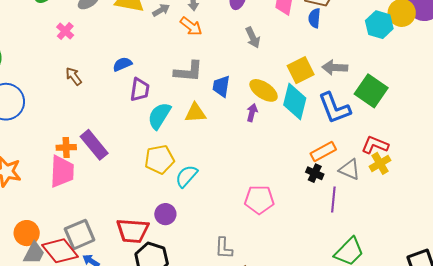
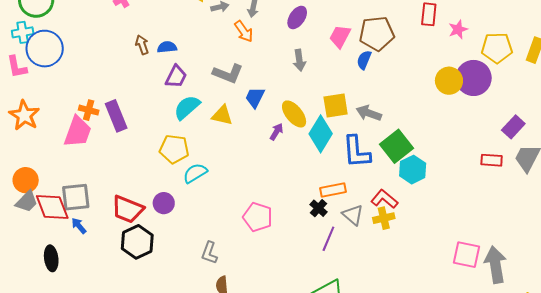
cyan hexagon: (379, 25) -> (413, 170), moved
brown arrow: (74, 76) -> (142, 45), moved

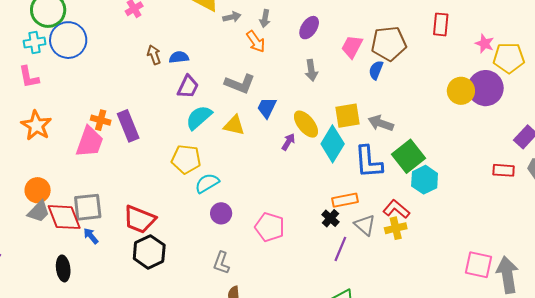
pink star: (458, 29) -> (485, 44), moved, turned -30
blue circle: (45, 49) -> (68, 40), moved
purple circle: (164, 203) -> (221, 213), moved

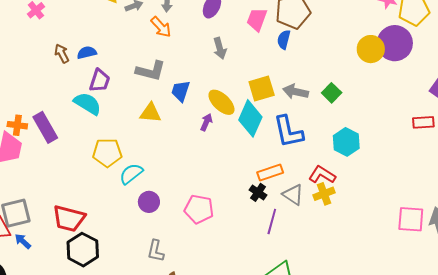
cyan semicircle: (199, 117) -> (87, 104), moved, turned 80
green square: (409, 156) -> (332, 93), moved, size x0.6

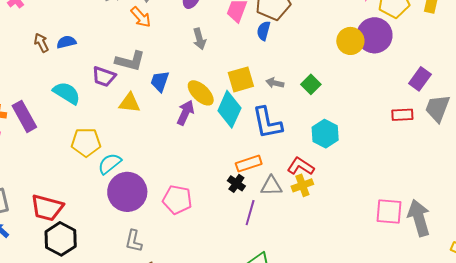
purple trapezoid: (100, 81) -> (104, 77), moved, turned 90
gray arrow: (296, 92) -> (275, 83), size x0.7
purple arrow: (206, 122) -> (185, 113), size x1.4
gray triangle: (293, 195) -> (271, 186), turned -35
purple circle: (149, 202) -> (127, 192), size x1.8

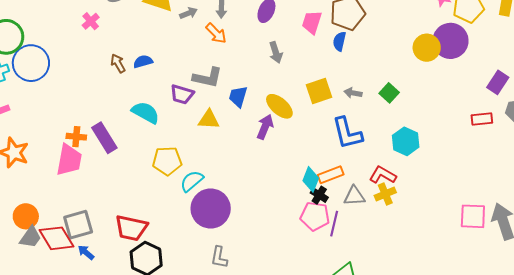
cyan diamond: (229, 109) -> (311, 179), moved, size x0.7
pink pentagon: (177, 200) -> (315, 216), moved

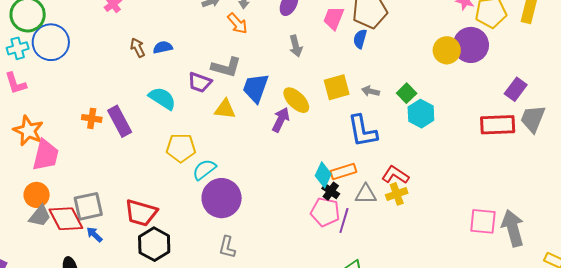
blue trapezoid: (238, 97) -> (256, 88), size x1.4
red rectangle: (482, 119) -> (498, 125), size x1.6
cyan hexagon: (406, 141) -> (421, 114), moved
pink trapezoid: (69, 160) -> (46, 155), moved

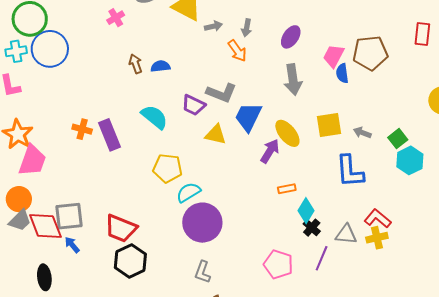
blue semicircle: (360, 39) -> (342, 73), moved, turned -30
gray arrow: (296, 46) -> (293, 80), size x1.4
orange rectangle: (343, 171) -> (287, 189), moved, size x0.7
pink pentagon: (325, 212) -> (278, 264), moved

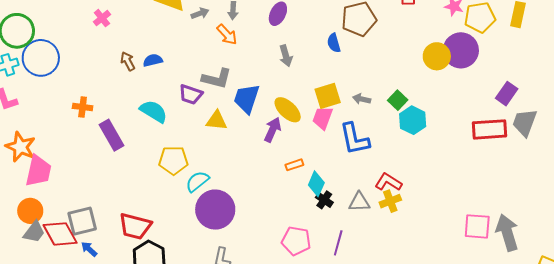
pink trapezoid: (334, 56) -> (323, 118), moved
gray arrow: (293, 80) -> (286, 56), size x0.7
orange cross: (82, 129) -> (83, 107), moved
purple line: (322, 258) -> (338, 243), moved

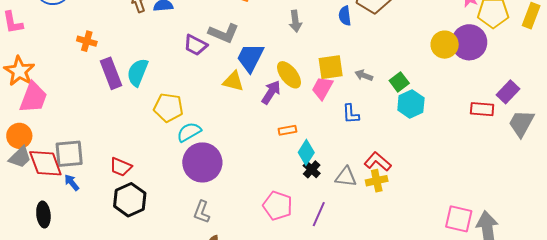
cyan semicircle: (154, 111) -> (138, 72), moved, turned -108
yellow triangle: (217, 121) -> (233, 81), moved
red rectangle: (490, 129) -> (482, 109), moved, size x0.7
blue L-shape: (354, 139) -> (351, 114), size x0.6
red trapezoid: (135, 226) -> (121, 167), size x0.7

